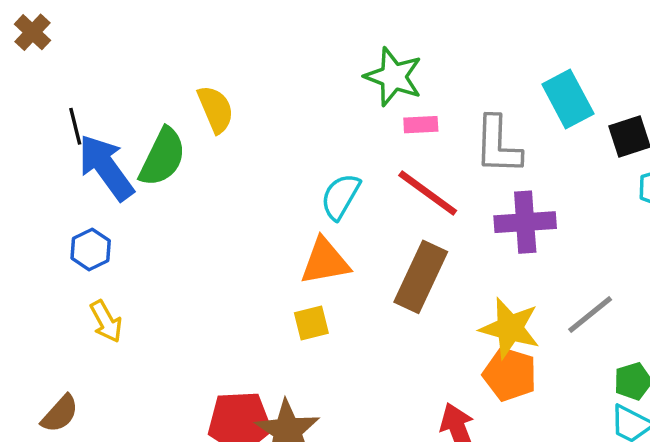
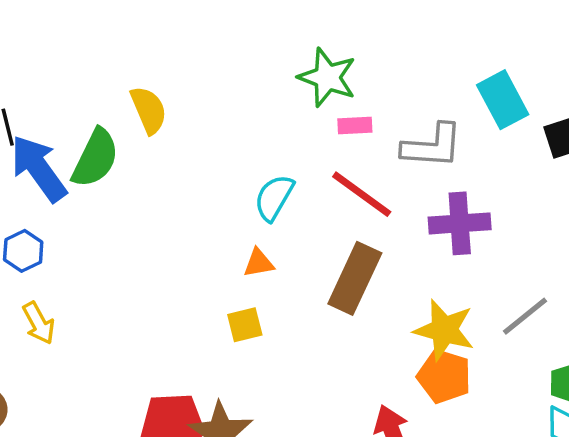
gray L-shape: (498, 145) -> (432, 146), turned -88
orange triangle: (325, 261) -> (259, 263), size x0.6

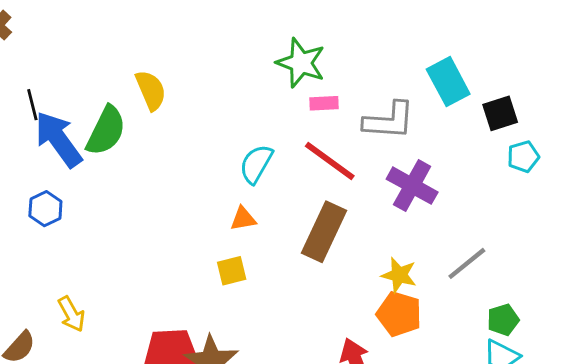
purple cross: (460, 223) -> (412, 186), turned 33
yellow arrow: (39, 323) -> (71, 314), moved
yellow star: (444, 330) -> (399, 275), size x0.7

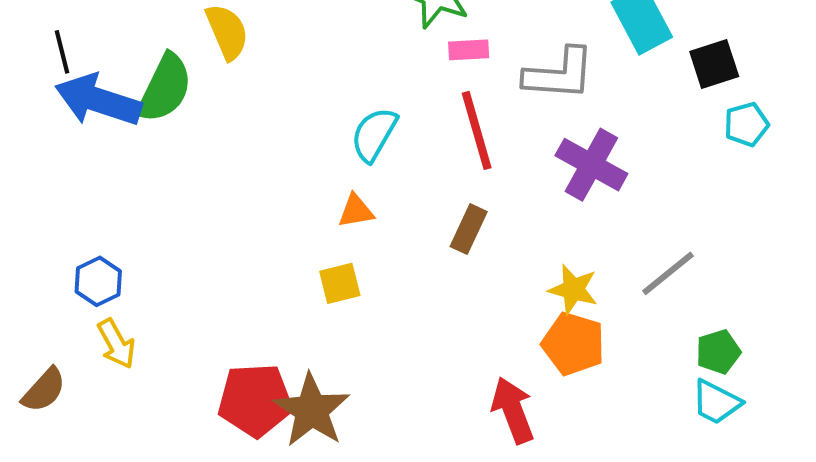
blue arrow: (58, 139) -> (98, 100), turned -36
red line: (330, 161) -> (477, 130), turned 38
blue hexagon: (45, 209) -> (98, 281), moved
brown rectangle: (324, 232) -> (469, 229), size x0.6

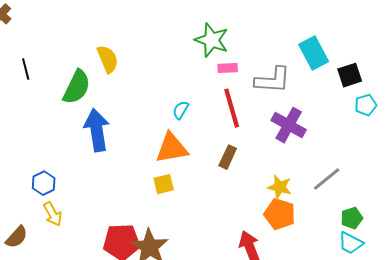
blue arrow: (98, 100) -> (97, 130), moved, turned 63
cyan semicircle: (374, 134) -> (181, 110), size x0.7
orange triangle: (356, 211) -> (172, 148), size x1.8

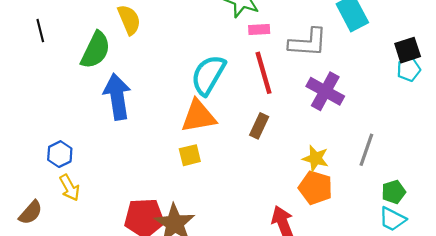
black square: (350, 75) -> (408, 50), moved
cyan semicircle: (181, 110) -> (208, 75), size x2.0
gray line: (327, 179) -> (366, 150), turned -32

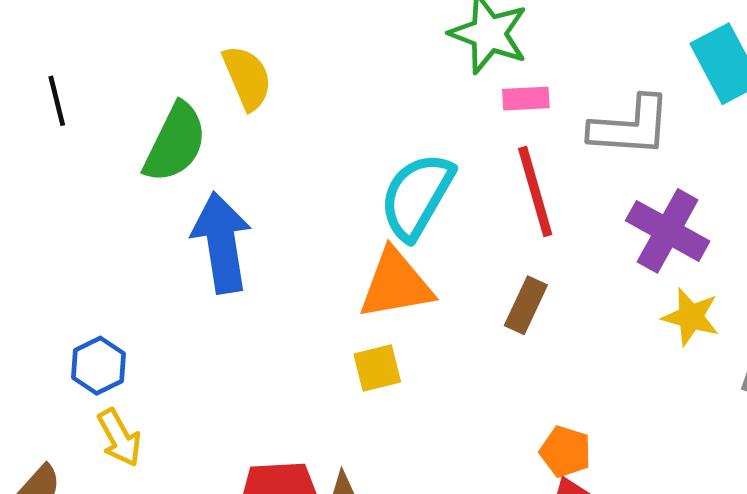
yellow star: (315, 158) -> (691, 317), moved
orange pentagon: (315, 188) -> (565, 452), moved, size x0.7

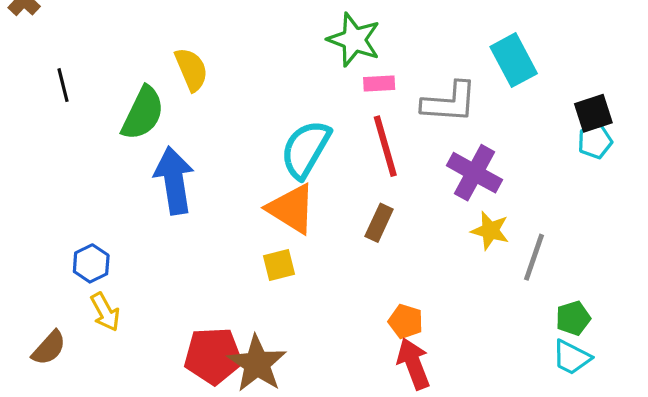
orange triangle: (396, 284) -> (291, 209), turned 42

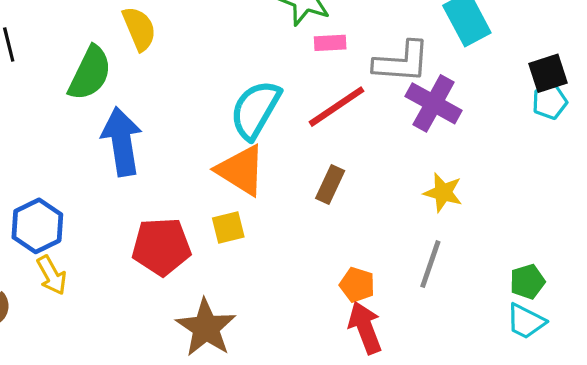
red line: (385, 146) -> (336, 107), turned 72
purple cross: (475, 173) -> (434, 103), moved
gray line: (534, 257) -> (430, 264), moved
blue hexagon: (91, 263) -> (37, 226), size x1.4
red pentagon: (213, 356) -> (161, 247), moved

